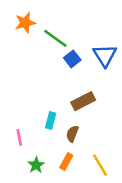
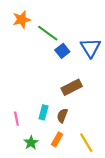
cyan rectangle: (51, 120) -> (43, 112), moved

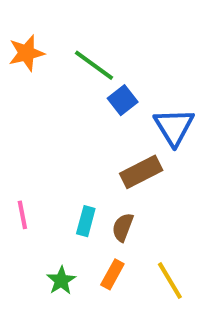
orange star: (22, 20) -> (26, 53), moved
blue triangle: (90, 48) -> (174, 127), moved
pink line: (16, 119) -> (22, 215), moved

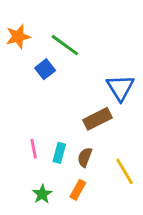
blue square: (123, 100) -> (45, 69), moved
pink line: (22, 215) -> (34, 149), moved
yellow line: (170, 281) -> (125, 171), moved

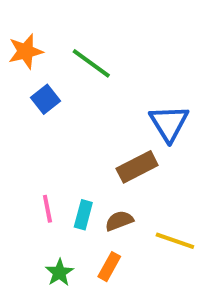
blue square: (45, 69) -> (45, 99), moved
brown semicircle: (85, 157) -> (119, 221), turned 48
yellow line: (125, 171) -> (175, 241), turned -40

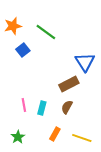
brown semicircle: (119, 221) -> (67, 107), moved, turned -40
yellow line: (175, 241) -> (82, 138), moved
green star: (59, 273) -> (18, 137), moved

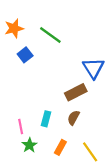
pink line: (24, 105) -> (21, 126), moved
green star: (18, 137) -> (29, 145), moved
yellow line: (82, 138) -> (90, 152), turned 36

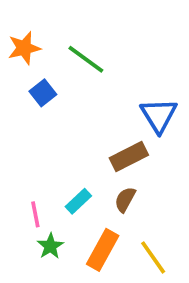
cyan rectangle: (46, 119) -> (78, 201), turned 32
orange rectangle: (60, 147) -> (103, 250), size x1.5

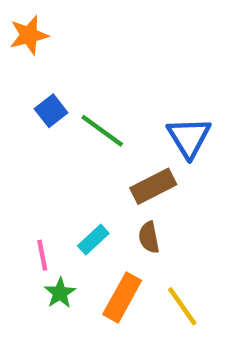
orange star: (24, 48) -> (29, 35), moved
green line: (86, 59) -> (102, 131), moved
brown semicircle: (125, 199) -> (149, 237), turned -40

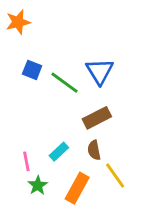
blue square: (51, 111) -> (32, 70), turned -30
blue triangle: (189, 137) -> (100, 71), moved
yellow line: (182, 306) -> (115, 175), moved

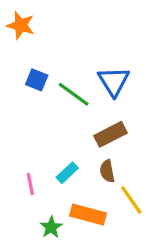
orange star: (18, 22) -> (21, 25), turned 30
green star: (38, 185) -> (51, 227), moved
orange rectangle: (77, 188) -> (88, 214), turned 76

